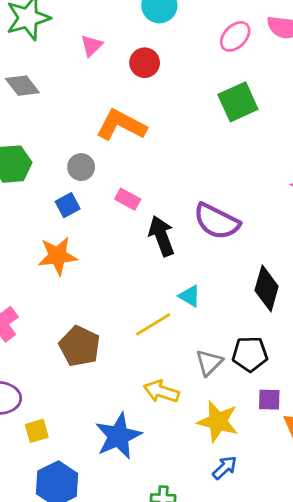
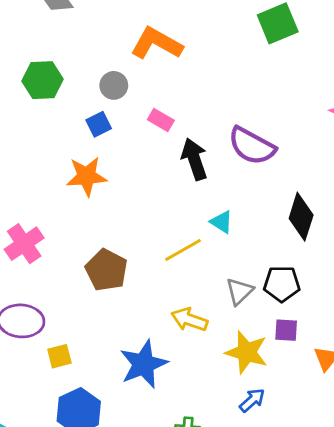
purple square: (269, 400) -> (286, 330), moved

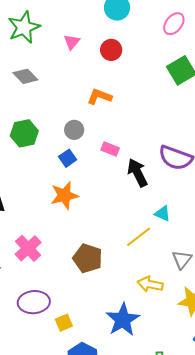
orange L-shape: (157, 44) -> (99, 97), size x0.7

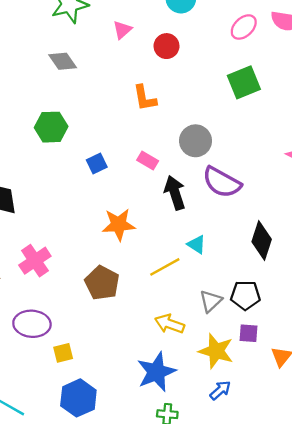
orange L-shape: (99, 97) -> (145, 98), turned -130
gray circle: (74, 130) -> (196, 141), moved, size x1.4
orange star: (64, 195) -> (119, 225), moved
blue star: (123, 320) -> (156, 372), moved

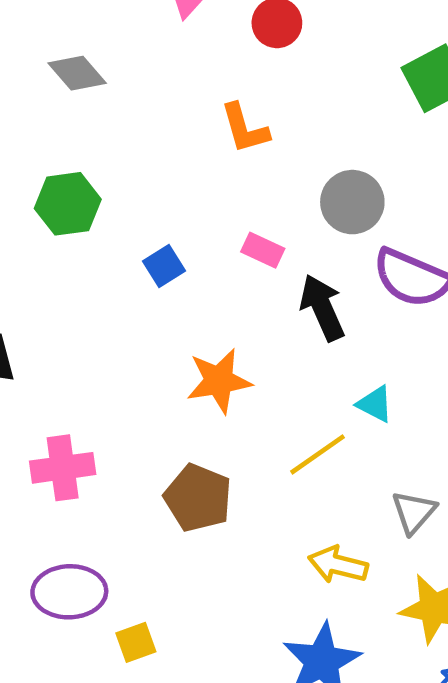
pink cross: (35, 261) -> (63, 468), turned 32

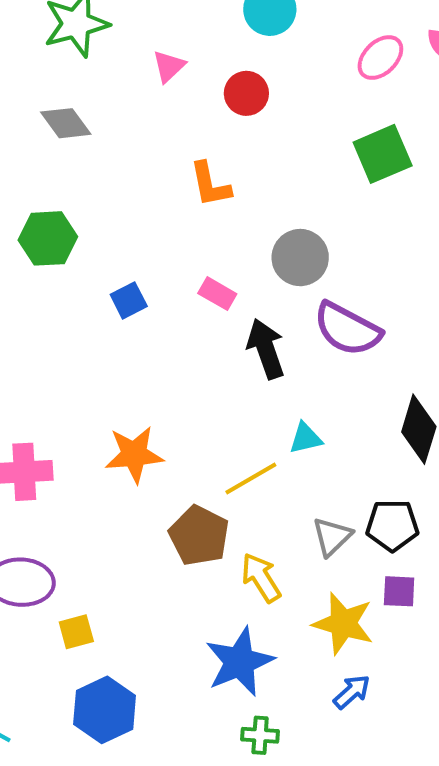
orange star: (219, 381) -> (134, 454), moved
cyan triangle: (375, 404) -> (305, 438), turned -45
brown pentagon: (198, 498) -> (199, 536), moved
yellow arrow: (338, 565) -> (261, 578), turned 39

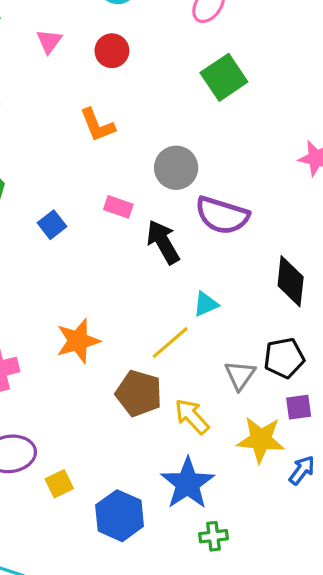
blue arrow: (352, 692) -> (302, 470), moved
blue hexagon: (105, 710) -> (120, 516), moved

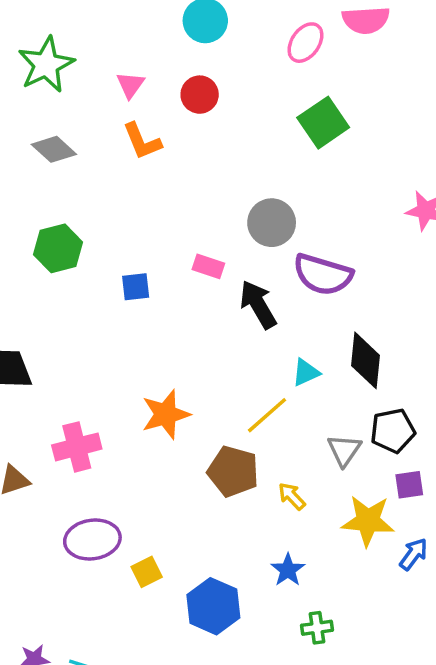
orange L-shape: (97, 125) -> (142, 141), moved
blue square: (52, 225) -> (136, 287), turned 32
black diamond: (291, 281) -> (366, 360), moved
yellow arrow: (192, 416) -> (292, 496), size x0.7
blue star: (188, 483) -> (288, 570), size x0.6

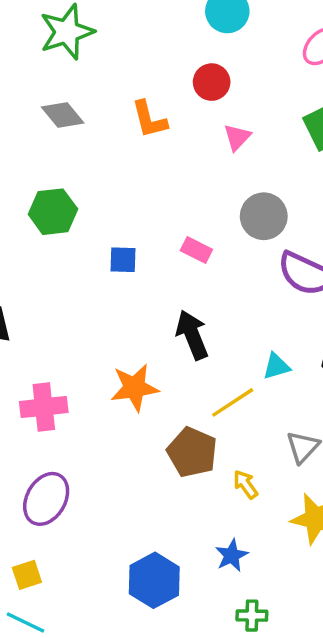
pink triangle: (130, 85) -> (237, 137), moved
black arrow: (258, 304) -> (192, 335), moved
purple ellipse: (92, 539) -> (46, 499), turned -60
yellow square: (147, 572) -> (27, 575), moved

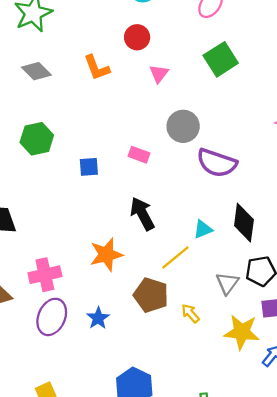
purple ellipse: (46, 499) -> (52, 317), moved
blue star: (232, 555) -> (98, 318), moved

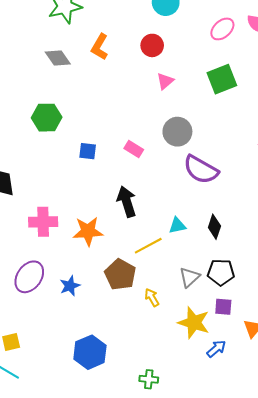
orange L-shape: (97, 68) -> (100, 47), moved, turned 40
black diamond: (244, 223) -> (214, 227), size x0.7
pink cross: (45, 275) -> (43, 222), moved

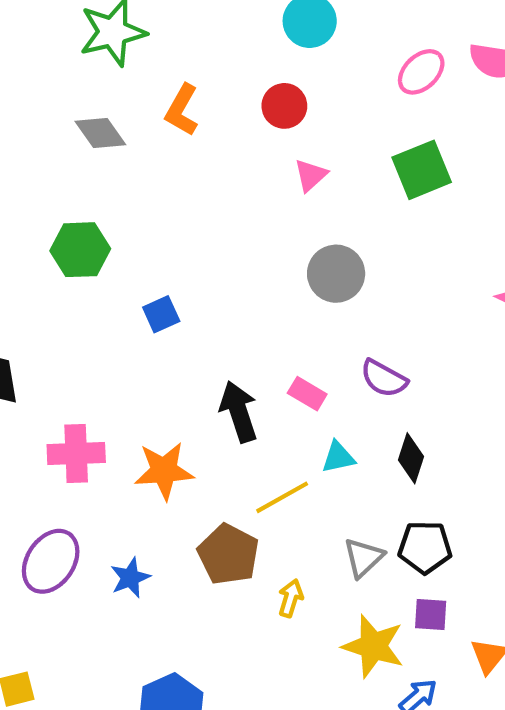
pink rectangle: (134, 149) -> (307, 394), moved
blue square: (88, 151) -> (161, 314), turned -30
purple semicircle: (201, 170) -> (384, 378), moved, size x0.7
yellow arrow: (152, 297) -> (291, 598), turned 48

